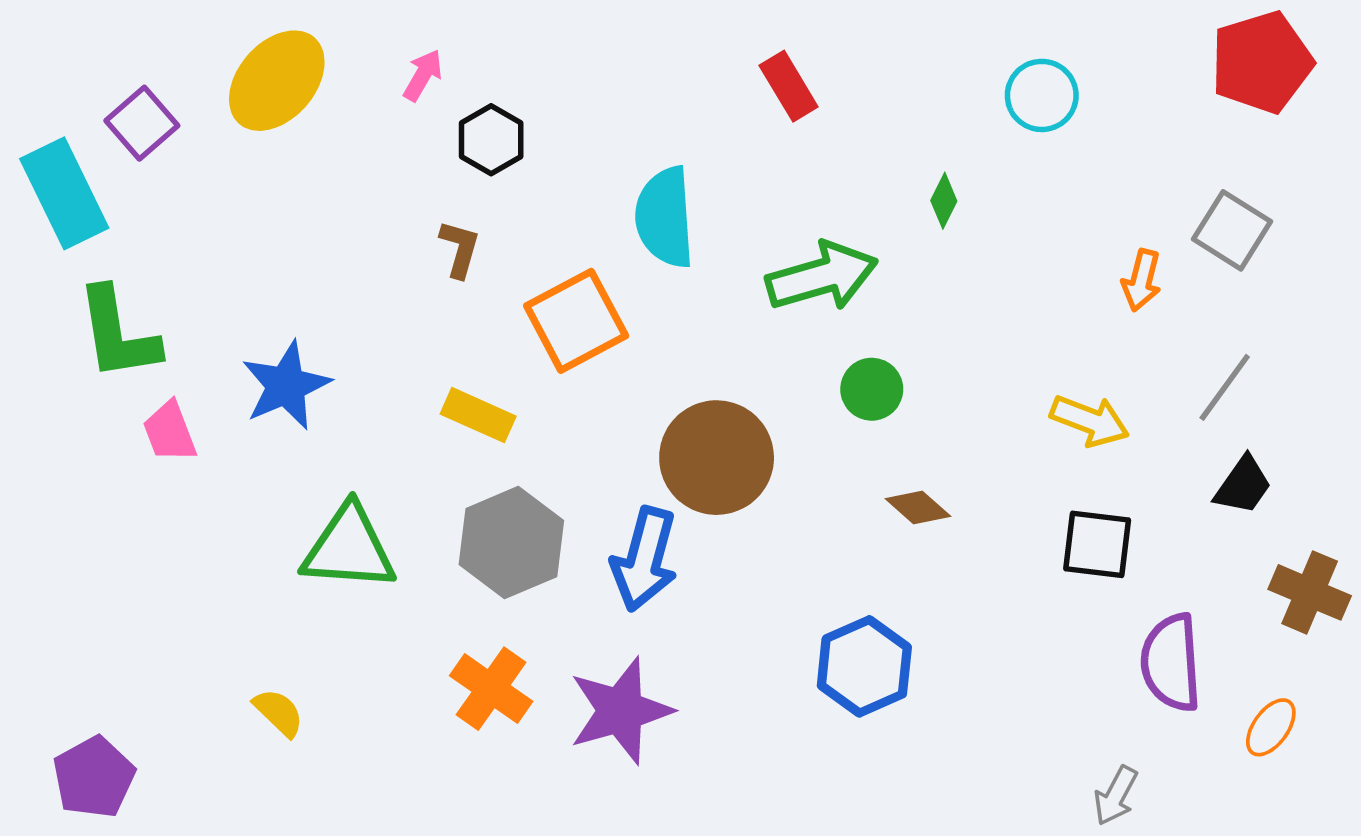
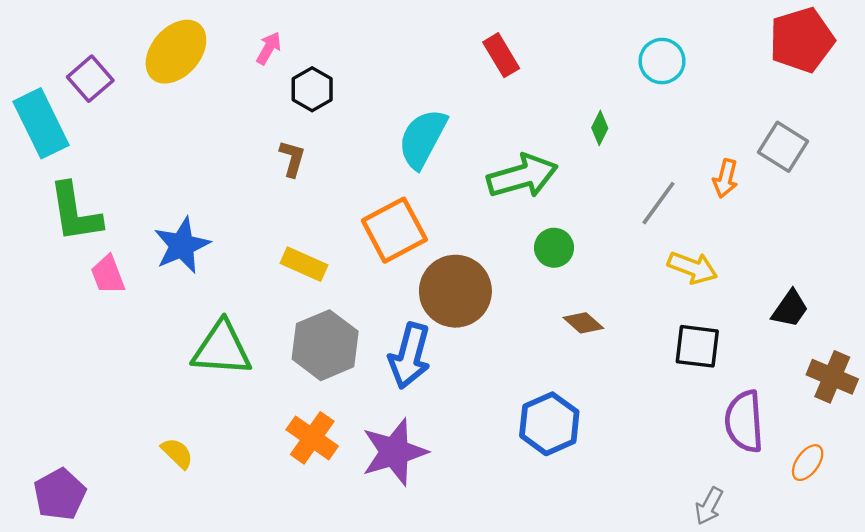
cyan semicircle: (665, 217) -> (423, 139), turned 32
orange square: (576, 321) -> (394, 230), moved
gray line: (1225, 387) -> (658, 203), moved

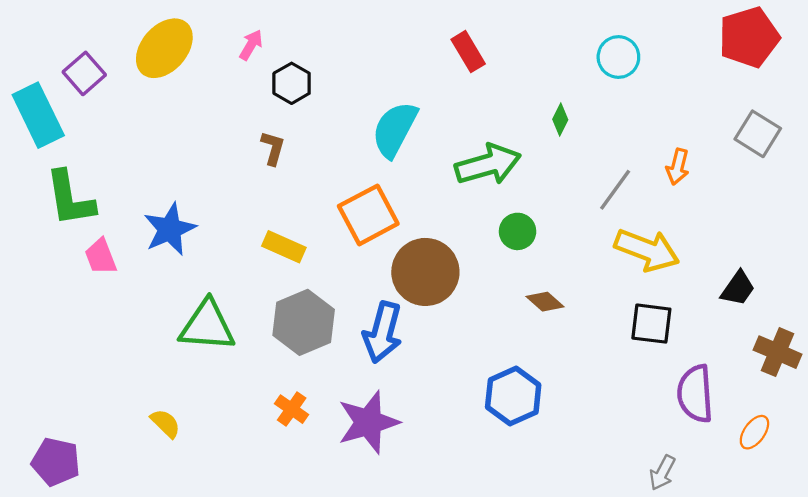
gray square: (783, 147) -> (758, 134), moved
yellow arrow: (693, 268) -> (647, 250), size x1.4
orange cross: (312, 438) -> (292, 409), size x0.7
purple pentagon: (60, 494) -> (56, 462), turned -30

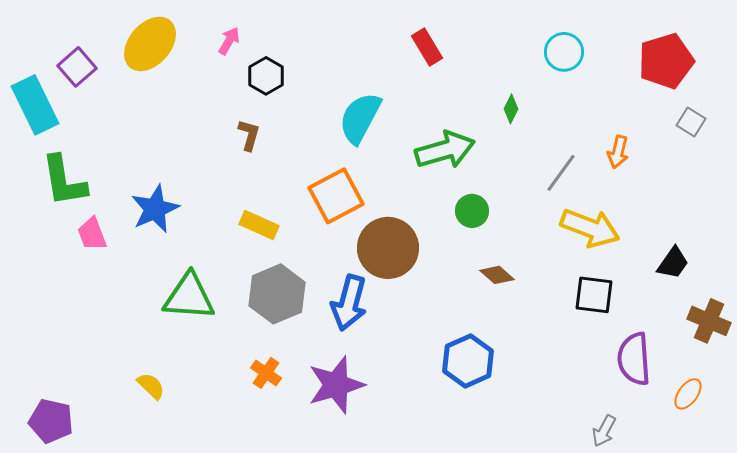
red pentagon: (749, 37) -> (666, 61), moved
gray square: (758, 134) -> (691, 122), size x0.7

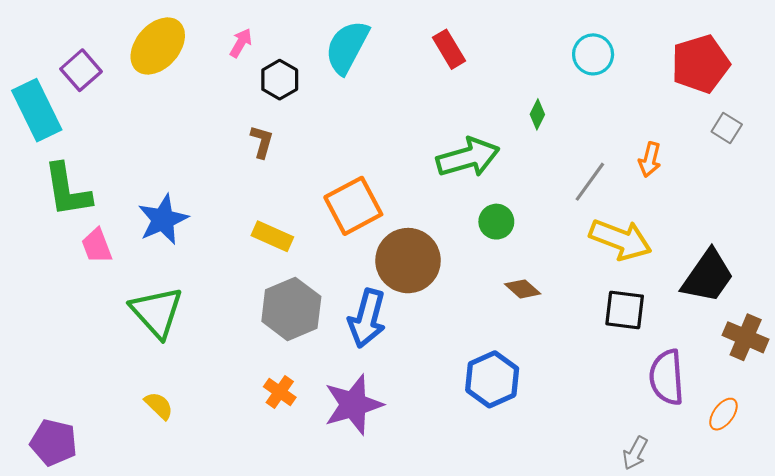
cyan semicircle: (360, 118) -> (347, 47), moved
black trapezoid: (673, 263) -> (708, 276), size x1.6
green triangle: (189, 297) -> (157, 312), moved, turned 44

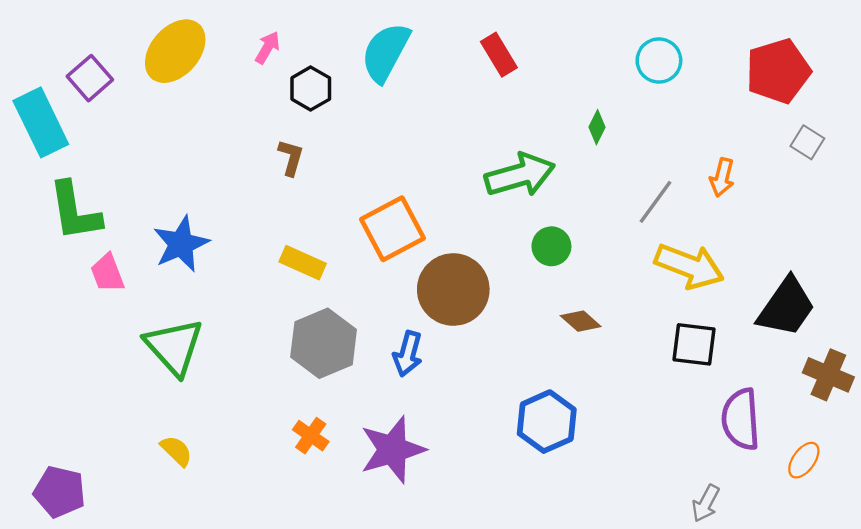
blue arrow: (367, 318) -> (408, 354), size x0.7

